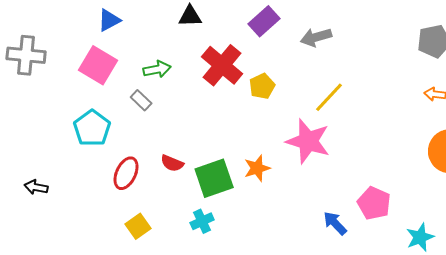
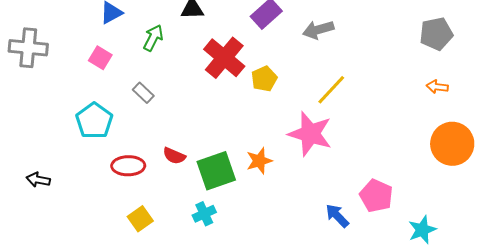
pink square: (98, 65) -> (100, 58), size x0.6
green arrow: (157, 69) -> (153, 38), moved, turned -52
red ellipse: (126, 173) -> (128, 166), turned 64

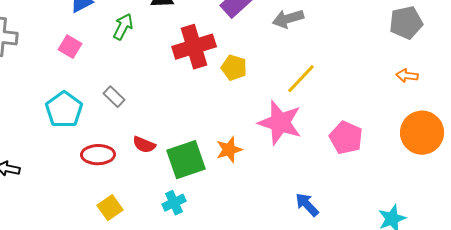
red cross: (224, 58) -> (194, 47), turned 33
yellow pentagon: (264, 79) -> (234, 68), turned -30
gray rectangle: (143, 93) -> (114, 97), moved
pink pentagon: (376, 196) -> (346, 138), moved

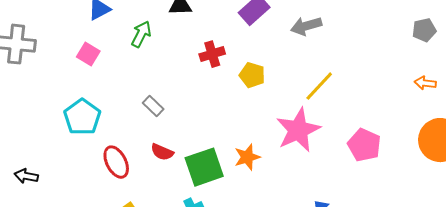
gray pentagon: (406, 23) -> (424, 30), size x0.7
red cross: (194, 47) -> (212, 54), size x0.6
gray rectangle: (114, 97) -> (153, 106), moved
pink star: (280, 123) -> (298, 130), turned 30
red ellipse: (98, 155) -> (116, 162), turned 64

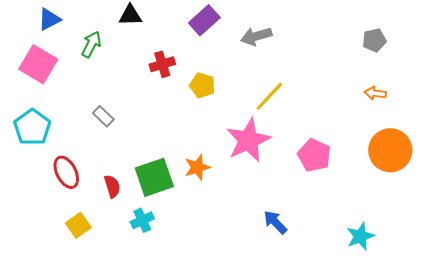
pink square: (88, 54) -> (38, 64), size x1.6
red semicircle: (162, 152) -> (112, 186), moved, turned -130

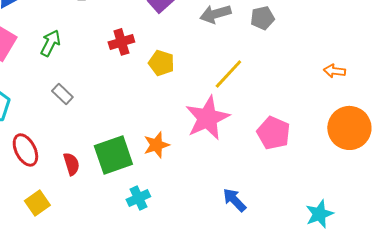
gray pentagon: (374, 40) -> (262, 18), moved
green arrow: (91, 44) -> (50, 43), moved
cyan cross: (142, 220) -> (138, 198), moved

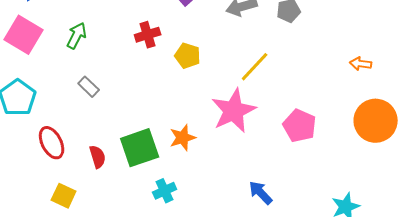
yellow square: (37, 203) -> (64, 196), turned -30

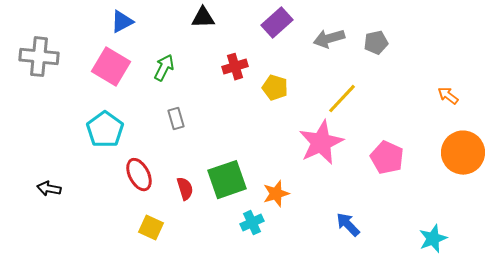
orange arrow: (361, 64) -> (448, 96), turned 30
gray rectangle: (89, 87) -> (176, 119), turned 30
orange star: (183, 138) -> (276, 194), moved

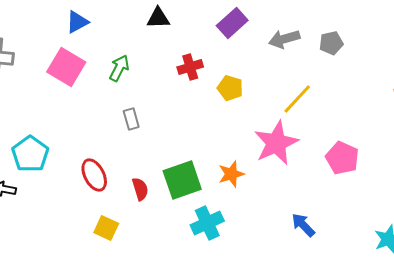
cyan pentagon: (105, 130) -> (30, 154), moved
orange star: (276, 194) -> (231, 174), moved
cyan cross: (252, 223) -> (207, 223), size x1.4

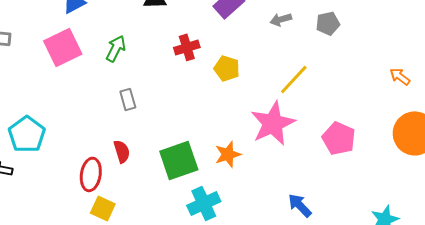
gray arrow: (284, 39) -> (281, 19), size x0.7
pink square: (66, 67) -> (63, 47), turned 33
red ellipse: (94, 175) -> (91, 174), moved, turned 36
red semicircle: (140, 189) -> (122, 151), moved

